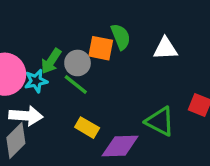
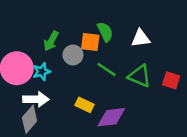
green arrow: (51, 61) -> (51, 41), moved
green line: (76, 85) -> (107, 69), moved
green triangle: (160, 121) -> (140, 76), moved

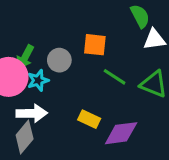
green semicircle: (105, 32) -> (140, 16), moved
green arrow: (51, 41) -> (25, 57), moved
gray circle: (73, 55) -> (59, 60), moved

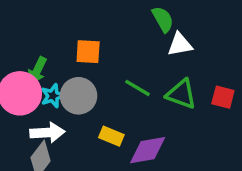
orange square: (95, 45) -> (88, 52), moved
gray circle: (59, 60) -> (79, 96), moved, size x1.4

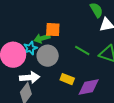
green arrow: (37, 70) -> (42, 38), moved, turned 49
cyan star: (53, 96) -> (30, 48), moved

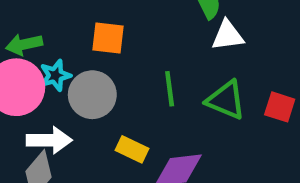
green arrow: (42, 38) -> (24, 44), moved
green line: (82, 51) -> (170, 89), turned 49

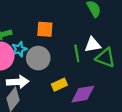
white triangle: (228, 35) -> (93, 45), moved
yellow rectangle: (132, 149) -> (59, 85), turned -48

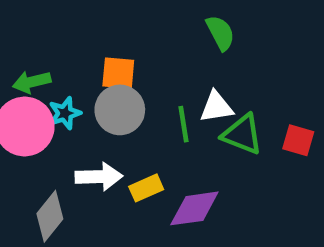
gray circle: (38, 58) -> (120, 110), moved
white arrow: (18, 82) -> (99, 177), moved

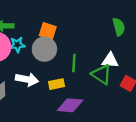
green semicircle: (220, 33) -> (119, 27), moved
white triangle: (216, 107) -> (110, 60), moved
yellow rectangle: (146, 188) -> (56, 84), moved

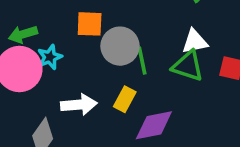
gray circle: (44, 49) -> (120, 46), moved
yellow rectangle: (56, 84) -> (125, 99), turned -35

